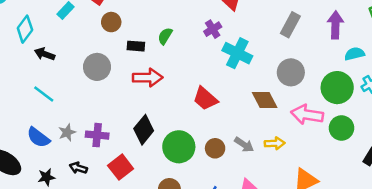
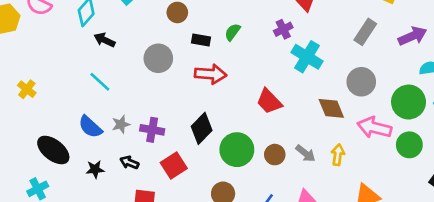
purple arrow: (335, 25) -> (412, 36), turned 60
yellow arrow: (275, 143) -> (338, 155), turned -84

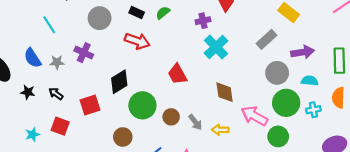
gray circle: (361, 82) -> (277, 73), moved
purple cross: (152, 130) -> (84, 53), moved
yellow arrow: (338, 155) -> (220, 130), turned -112

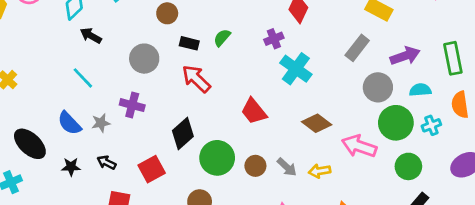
red arrow: (137, 41) -> (196, 79), turned -145
brown diamond: (225, 92) -> (317, 123), turned -35
green circle: (278, 136) -> (408, 166), moved

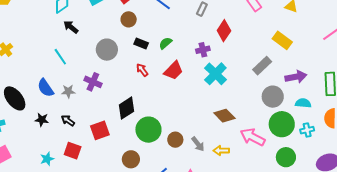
red arrow: (196, 79) -> (142, 70), size x0.6
red trapezoid: (254, 111) -> (173, 71), moved, turned -105

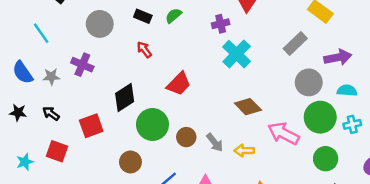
red trapezoid: (173, 71) -> (179, 84), moved

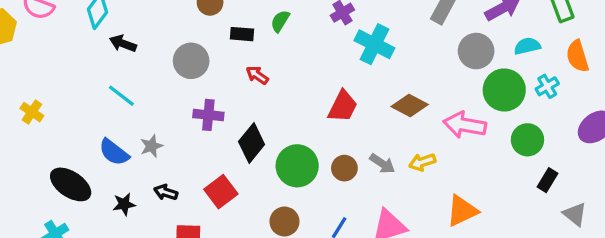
purple cross: (82, 65) -> (208, 115), moved
red trapezoid: (179, 84) -> (343, 106), moved

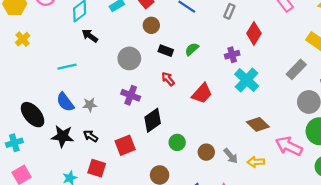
cyan line: (121, 96) -> (67, 67), moved, turned -66
red trapezoid: (343, 106) -> (202, 93), moved
yellow cross: (32, 112) -> (23, 39), moved
green circle: (297, 166) -> (177, 142), size x0.6
black star: (124, 204) -> (63, 136), size x1.5

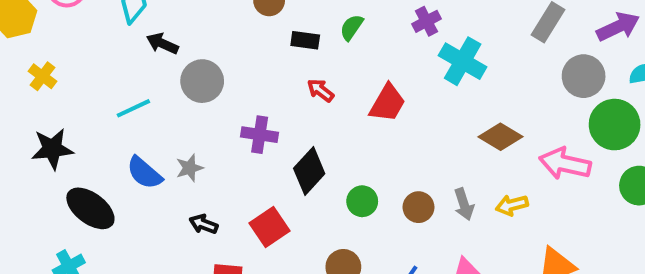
gray circle: (129, 58) -> (202, 81), moved
black star: (63, 136) -> (52, 149), moved
gray arrow: (231, 156) -> (464, 204), turned 35

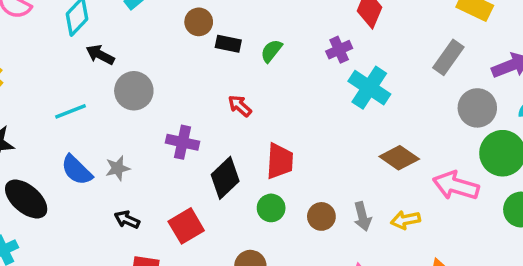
black rectangle: (305, 40) -> (228, 44), moved
red trapezoid: (387, 103) -> (280, 161), moved, turned -30

